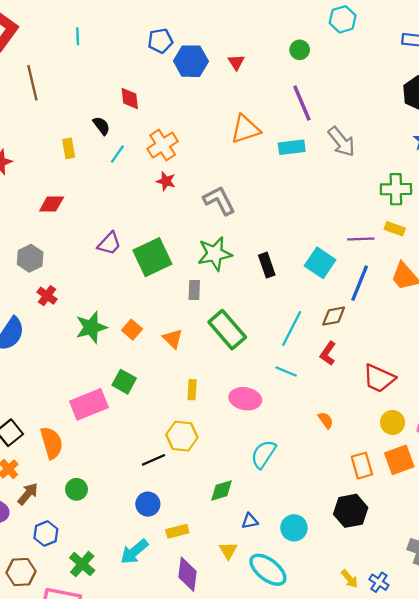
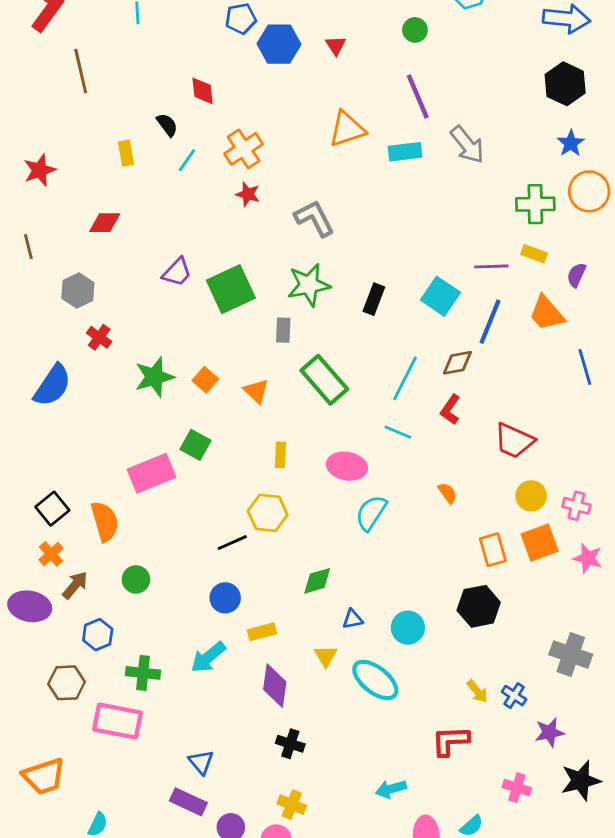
black rectangle: (267, 265) -> (374, 299), turned 40
cyan semicircle: (263, 454) -> (371, 513), moved
green cross: (82, 564) -> (143, 673), turned -35

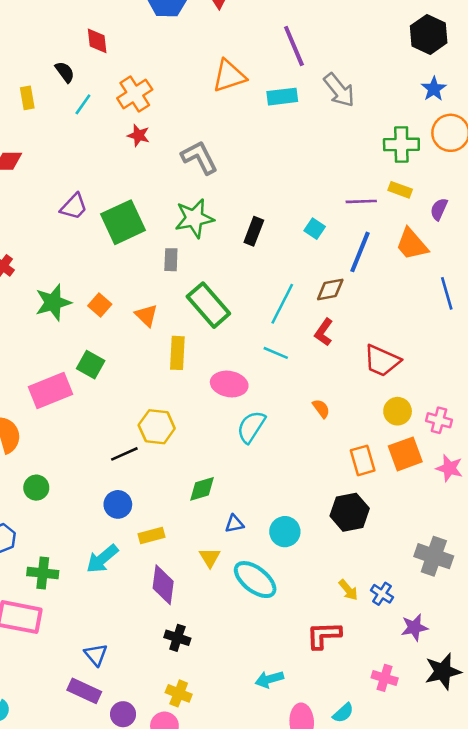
cyan square: (440, 296) -> (315, 229), size x0.6
yellow rectangle: (280, 455) -> (177, 353), moved, size x1.4

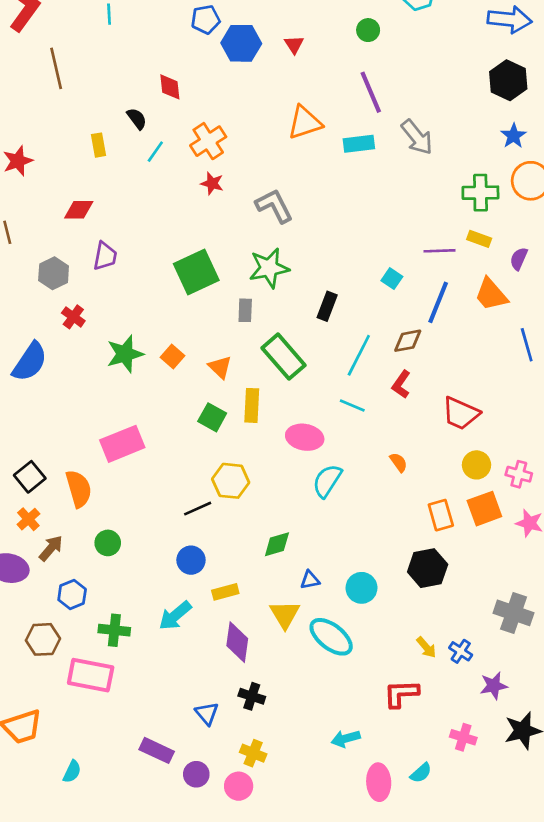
purple trapezoid: (74, 207) -> (105, 256), moved, turned -32
black rectangle: (254, 231) -> (327, 306), moved
green square: (91, 365) -> (212, 417), moved
yellow triangle: (210, 558) -> (285, 614), size x1.4
blue triangle: (96, 655) -> (207, 713), moved

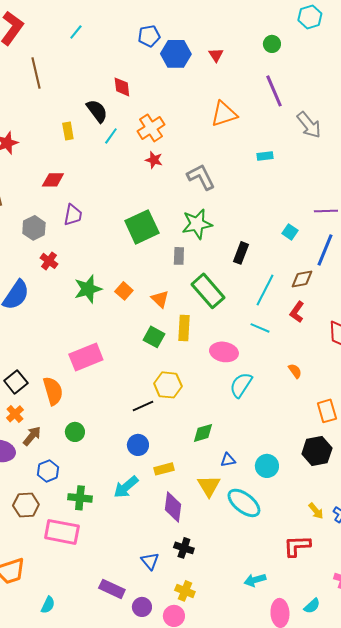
cyan line: (109, 14) -> (76, 32), turned 42
black semicircle: (137, 119) -> (97, 111), size x1.4
cyan rectangle: (359, 144) -> (265, 156), moved, size x0.7

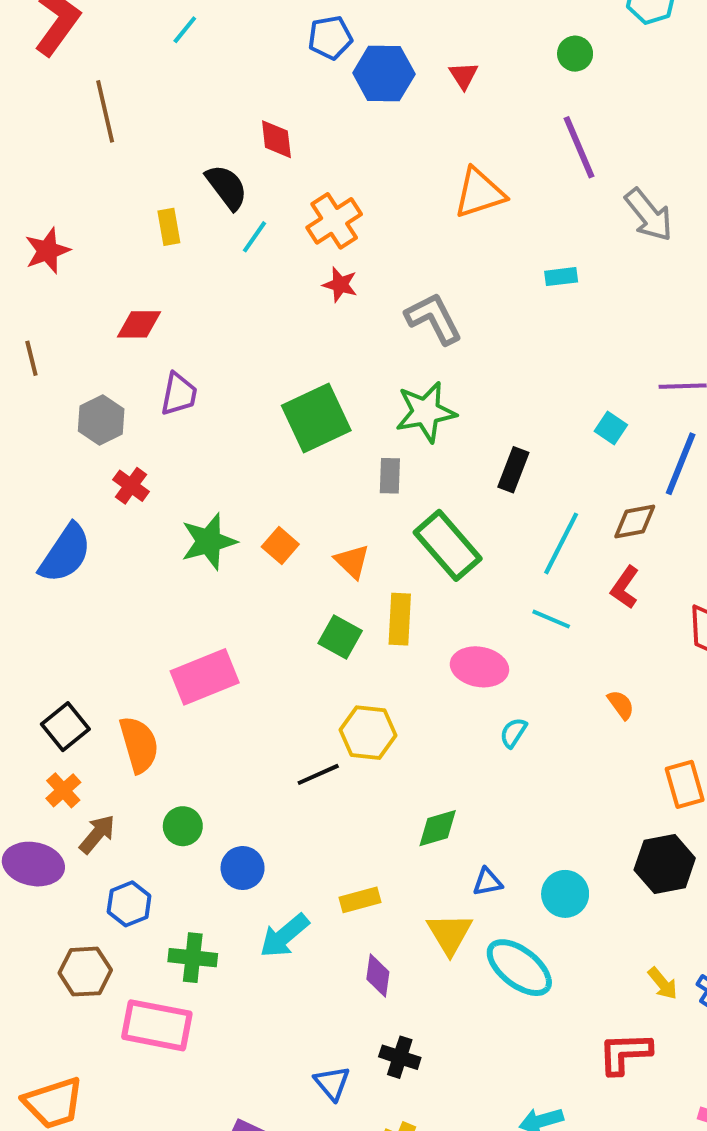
cyan semicircle: (241, 385) -> (513, 733), size x0.6
blue circle: (138, 445) -> (243, 868), moved
purple diamond: (173, 507) -> (378, 976), size x0.7

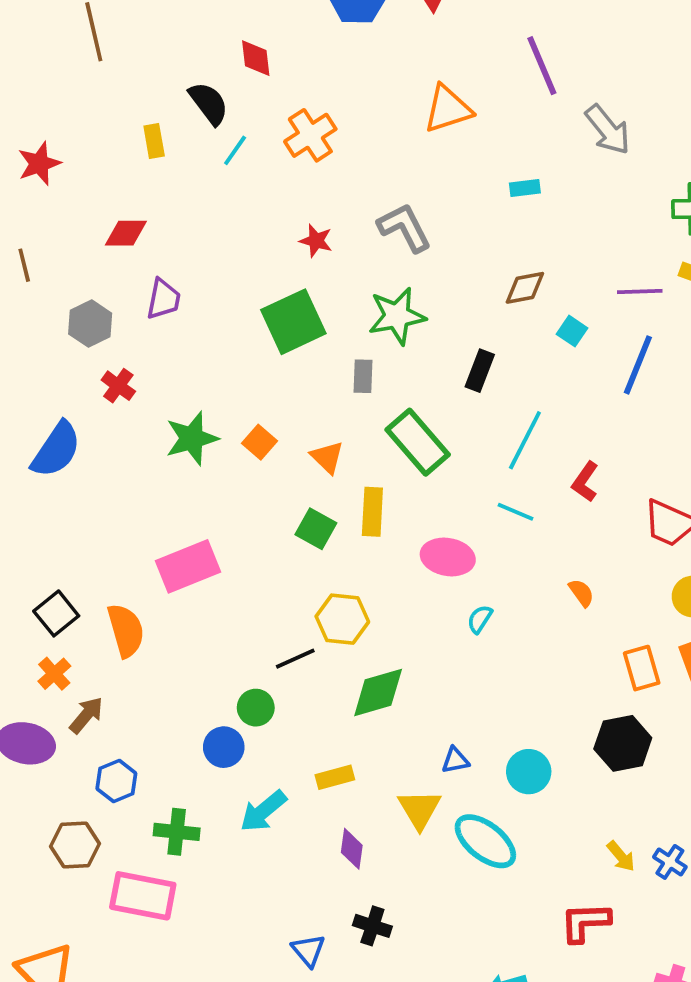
red star: (340, 285) -> (316, 241), moved
brown diamond: (635, 522) -> (525, 288), moved
green circle: (183, 826) -> (256, 708), moved
green diamond: (438, 828) -> (378, 693), moved, size x1.4

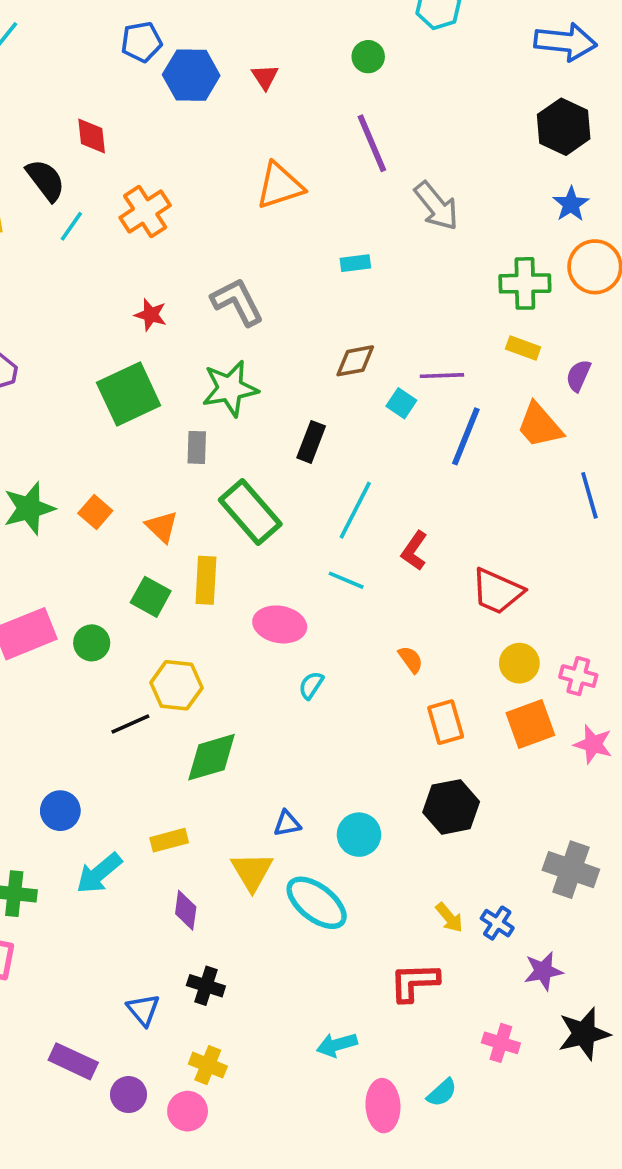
purple line: (640, 292) -> (442, 376), moved
orange rectangle: (642, 668) -> (446, 722), moved
green circle: (256, 708) -> (92, 643), moved

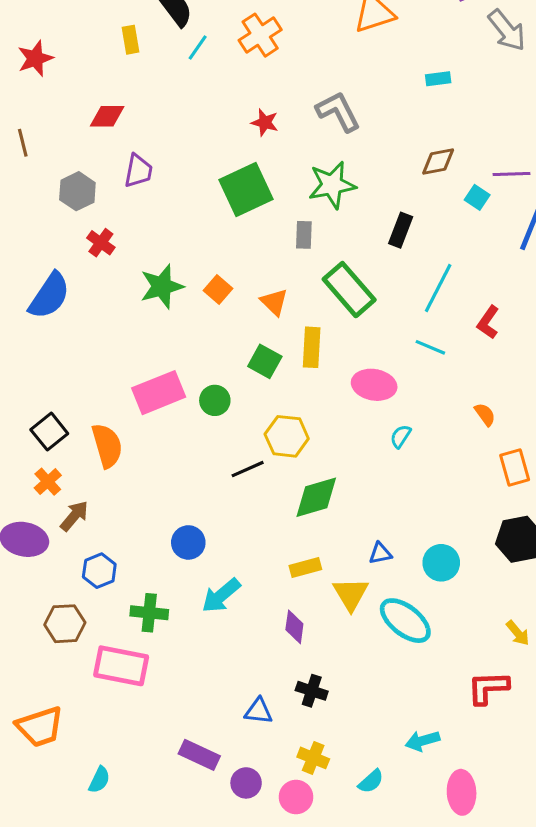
yellow rectangle: (169, 840) -> (305, 567), moved
blue triangle: (143, 1010) -> (259, 711), turned -44
cyan semicircle: (442, 1093) -> (371, 781), moved

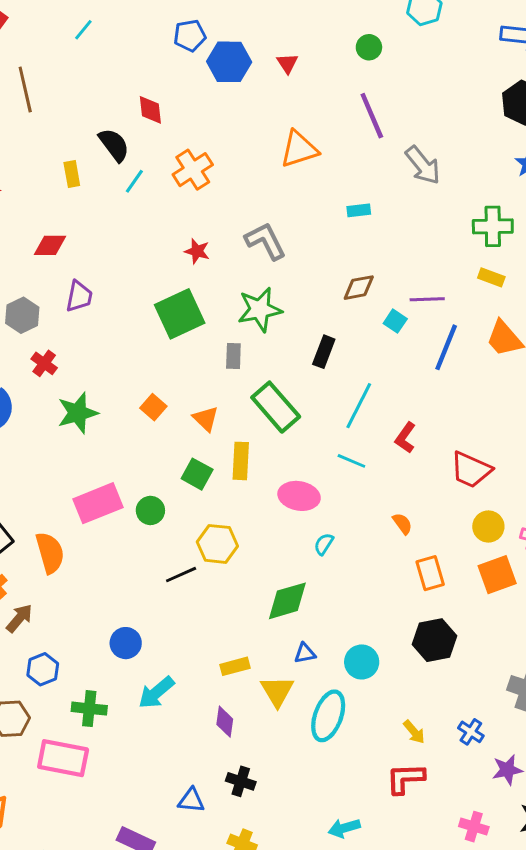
green star: (162, 286) -> (78, 413), moved
green diamond: (316, 497) -> (287, 601), moved
cyan ellipse: (405, 621) -> (328, 716), turned 72
yellow arrow: (518, 633) -> (414, 732), moved

